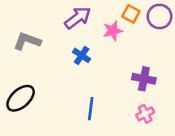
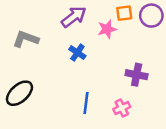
orange square: (131, 14) -> (124, 13), turned -35
pink cross: (145, 114) -> (122, 108), moved

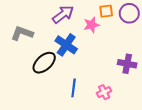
blue cross: (77, 53) -> (66, 45), size x1.5
purple cross: (137, 75) -> (127, 64), moved
black ellipse: (19, 93) -> (44, 63), moved

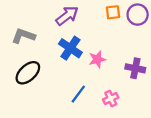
pink star: (91, 25) -> (97, 59), moved
black ellipse: (44, 63) -> (28, 73), moved
blue line: (74, 88) -> (78, 94), turned 30

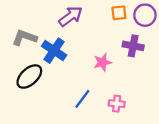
blue cross: (70, 48) -> (54, 51), moved
purple cross: (135, 68) -> (133, 46), moved
pink cross: (111, 99) -> (117, 104), turned 32

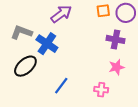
pink star: (102, 62) -> (117, 67), moved
blue line: (82, 99) -> (61, 86), moved

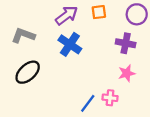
orange square: (103, 11) -> (99, 12), moved
blue cross: (47, 44) -> (70, 44), moved
blue line: (61, 86) -> (88, 103), moved

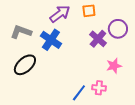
purple circle: (137, 14) -> (118, 29), moved
purple cross: (126, 43) -> (98, 39), moved, turned 30
blue cross: (70, 44) -> (51, 40), moved

